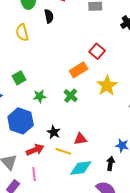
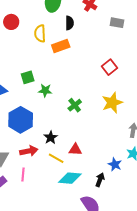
orange rectangle: (79, 70) -> (61, 46), moved
green star: (40, 96) -> (45, 91), moved

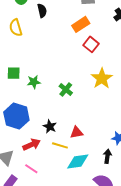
orange rectangle: (61, 46) -> (81, 24), moved
green square: (28, 77) -> (14, 73), turned 32
pink line: (23, 174) -> (31, 169), turned -48

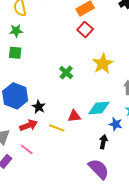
red square: (91, 44) -> (85, 30), moved
green star: (34, 82) -> (16, 31), moved
black star: (50, 126) -> (39, 107), moved
cyan diamond: (78, 162) -> (99, 108), moved

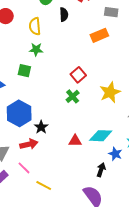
red square: (85, 30) -> (78, 75), moved
green star: (16, 31) -> (36, 49), moved
yellow line: (57, 128) -> (44, 185), moved

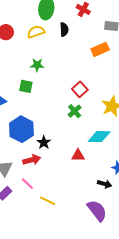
yellow semicircle: (35, 26) -> (36, 32), moved, turned 78
cyan diamond: (101, 136) -> (99, 137), moved
black arrow: (101, 170) -> (105, 184), turned 88

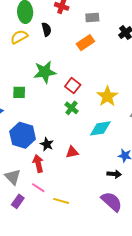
green star: (37, 65) -> (45, 72), moved, size x1.6
red triangle: (78, 155) -> (72, 152), moved
red arrow: (32, 160) -> (38, 164), turned -78

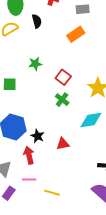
green star: (45, 72) -> (35, 64), size x0.6
pink line: (38, 188) -> (29, 179), turned -32

